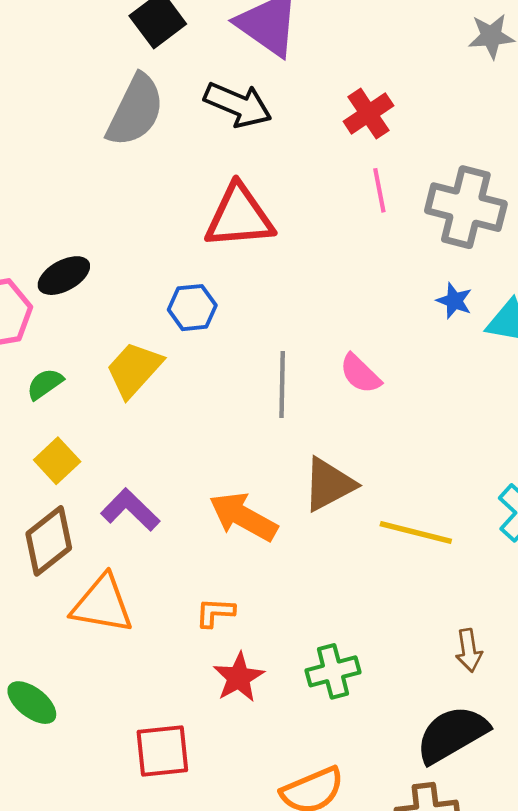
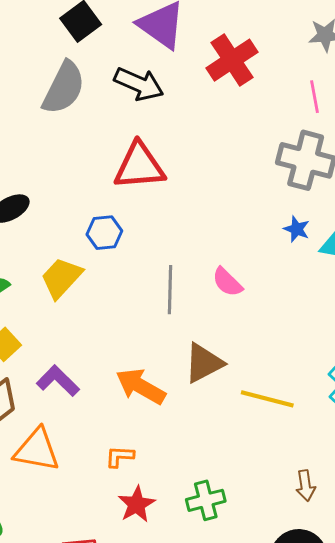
red cross: (368, 114) -> (232, 60), moved, size x1.4
pink line: (379, 190) -> (314, 97), moved

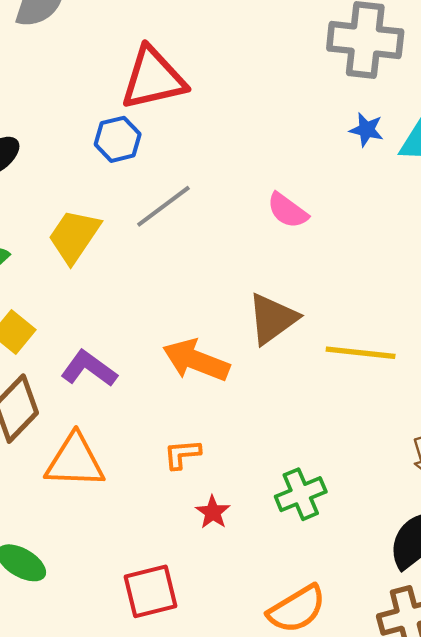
blue hexagon: (104, 233) -> (118, 139), moved
gray line: (170, 290) -> (163, 206), moved, turned 60
red star: (137, 504) -> (213, 512), size x0.7

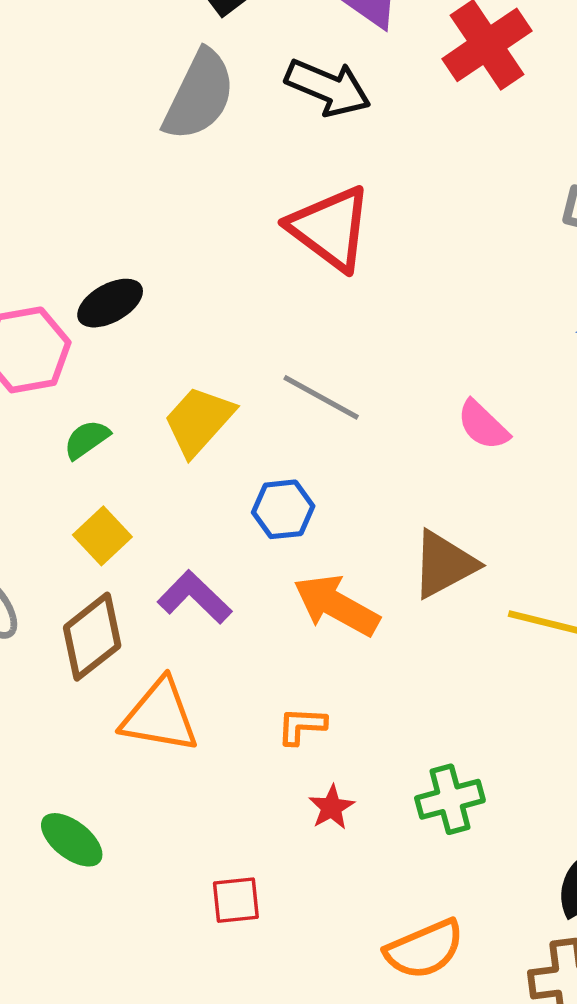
red triangle: (153, 78) -> (330, 228), turned 42
blue hexagon: (118, 139) -> (283, 509), moved
gray line: (163, 206) -> (321, 397), turned 58
red square: (151, 591) -> (236, 900), size x0.7

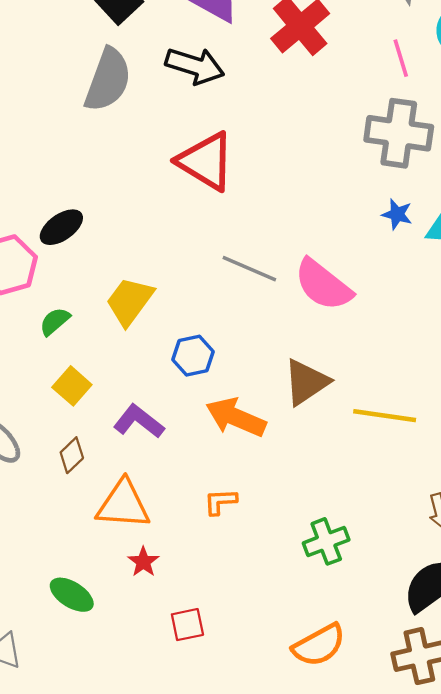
gray line: (321, 397) -> (249, 269), moved
pink semicircle: (483, 425) -> (323, 285), size x1.6
brown diamond: (92, 637) -> (72, 455), size x0.6
red star: (331, 807) -> (143, 562), moved

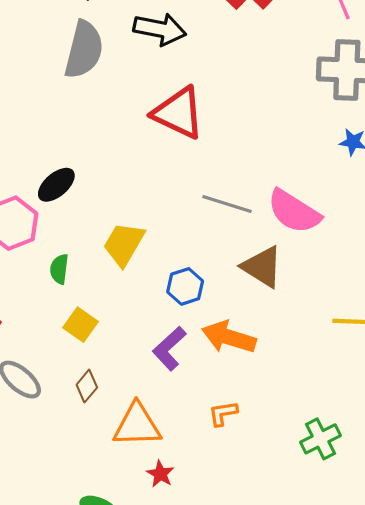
green semicircle: (55, 321) -> (59, 269), turned -36
brown triangle: (306, 382) -> (262, 267), moved, turned -48
purple L-shape: (139, 421) -> (169, 348), moved, turned -75

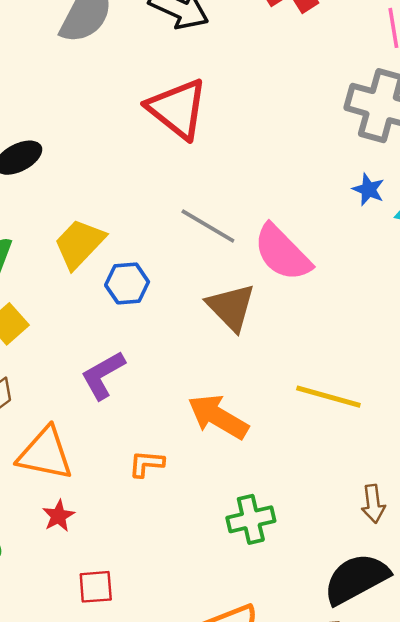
blue hexagon: (185, 286) -> (127, 283), moved
orange arrow: (229, 337) -> (218, 417), moved

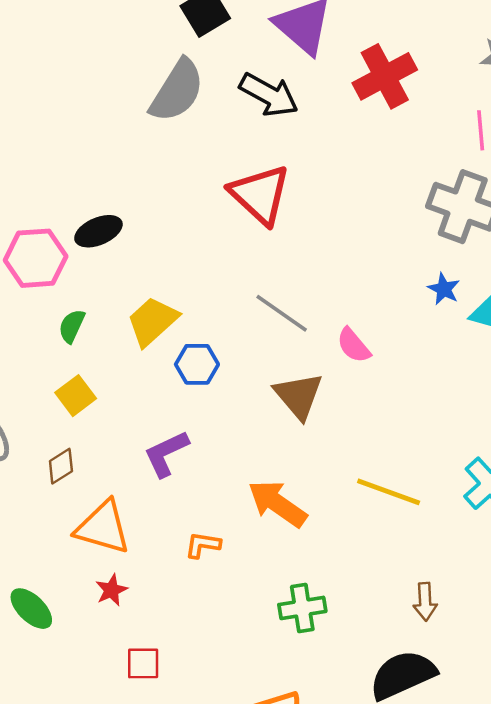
pink semicircle: (282, 253) -> (354, 345), size x0.6

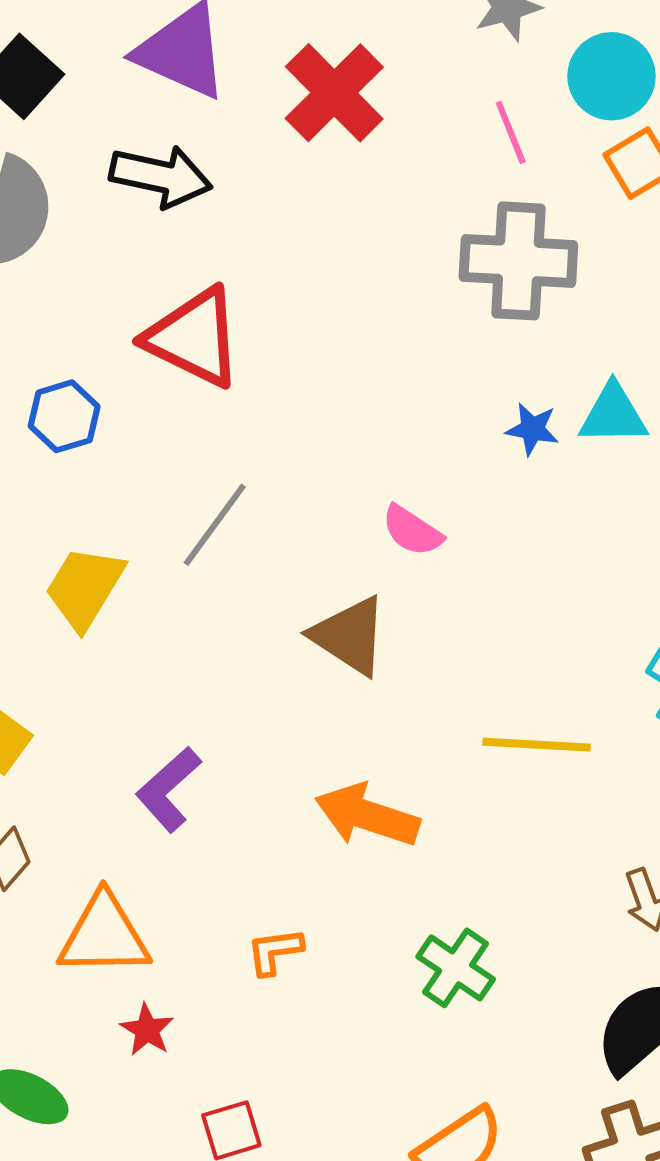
blue star: (444, 289) -> (532, 429), moved
gray line: (282, 313) -> (215, 525), moved, turned -72
blue hexagon: (197, 364) -> (64, 416), moved
orange L-shape: (203, 545) -> (275, 951), moved
green cross: (302, 608) -> (456, 968), turned -30

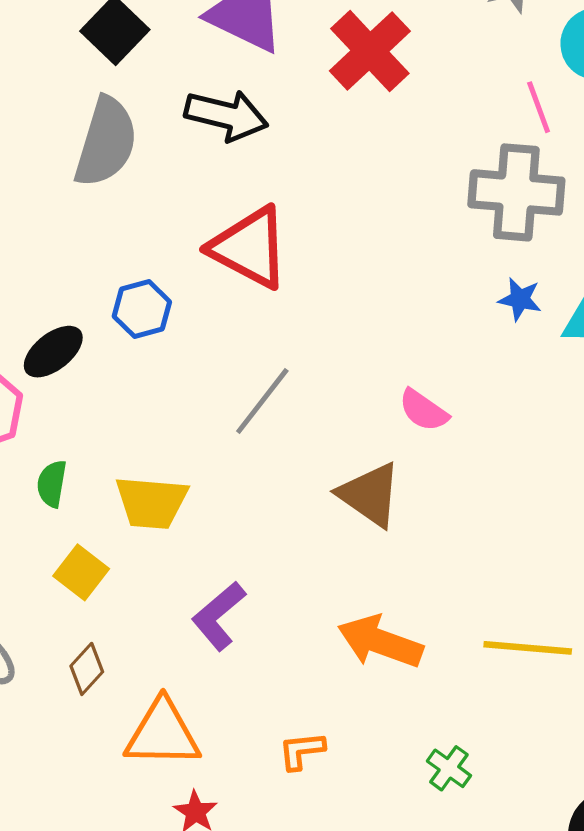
pink line: (511, 132) -> (539, 107), moved
blue star: (532, 429) -> (520, 299), moved
yellow trapezoid: (85, 588) -> (151, 502), moved, turned -118
yellow line: (537, 745) -> (528, 648), moved
green cross: (456, 968) -> (449, 768), size x0.7

